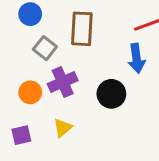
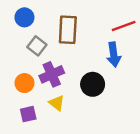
yellow triangle: (63, 128) -> (57, 103), moved, turned -42
purple square: (21, 135) -> (28, 114), moved

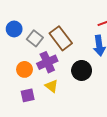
blue circle: (24, 17) -> (14, 29), moved
brown rectangle: (68, 30) -> (61, 38), moved, turned -40

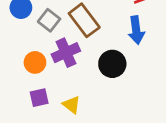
yellow triangle: (51, 86) -> (72, 105), moved

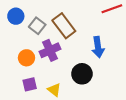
blue arrow: (136, 30) -> (98, 47), moved
black circle: (112, 64) -> (82, 74), moved

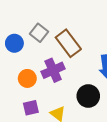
blue circle: (16, 16) -> (14, 43), moved
gray square: (37, 26) -> (39, 33), moved

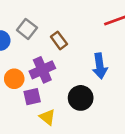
brown rectangle: (68, 43) -> (59, 40), size x0.6
purple square: (31, 108) -> (32, 97), moved

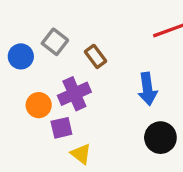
black circle: (81, 98) -> (160, 138), moved

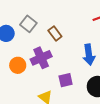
purple square: (61, 128) -> (66, 80), moved

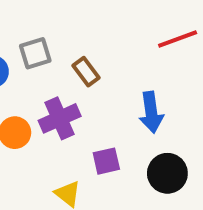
gray square: (28, 24) -> (35, 53), turned 35

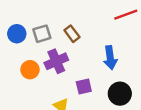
gray square: (35, 53) -> (42, 34), moved

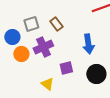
blue circle: (17, 34) -> (12, 37), moved

